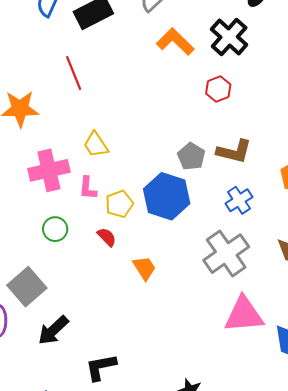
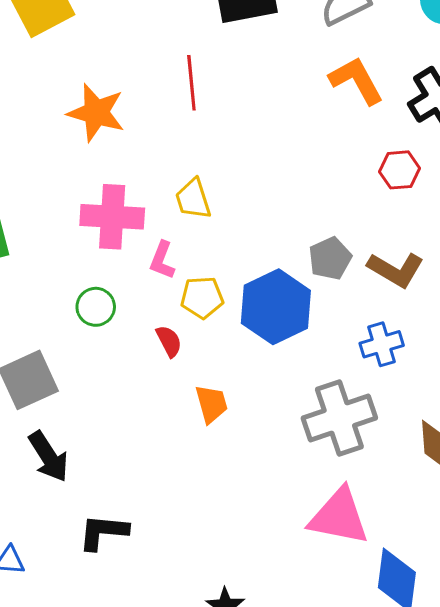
black arrow: (53, 330) -> (49, 457), turned -96

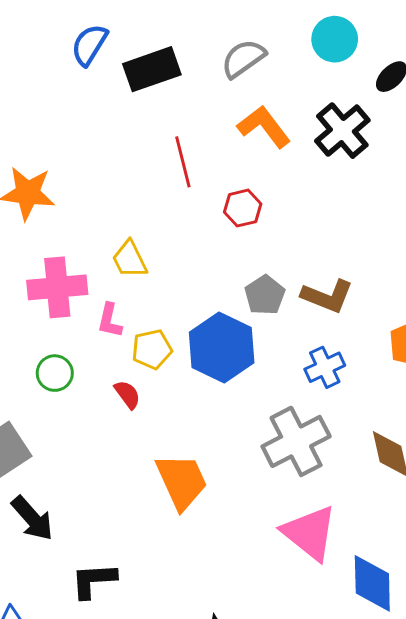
red line: (191, 83) -> (183, 162), moved
red hexagon: (400, 170) -> (243, 208), moved
orange trapezoid: (211, 404) -> (182, 481), moved, size x1.6
pink triangle: (339, 517) -> (310, 533), turned 36

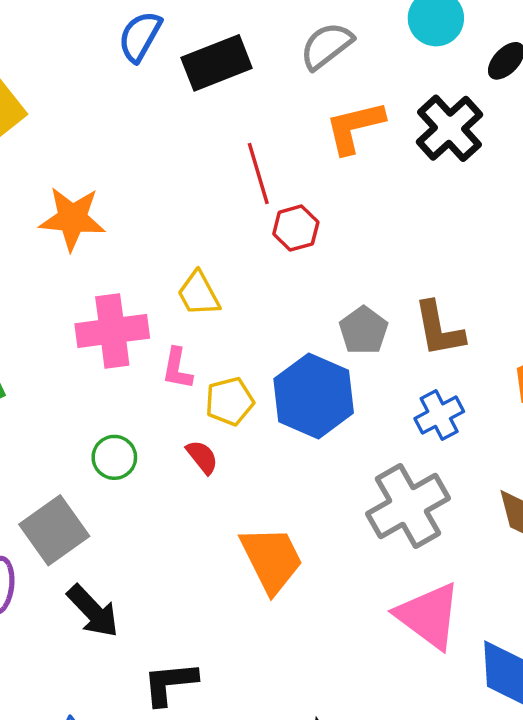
orange L-shape: (264, 127) -> (355, 127), turned -64
red hexagon: (243, 208) -> (296, 228), moved
brown L-shape: (327, 296) -> (439, 329), turned 60
green circle: (55, 373) -> (114, 457), moved

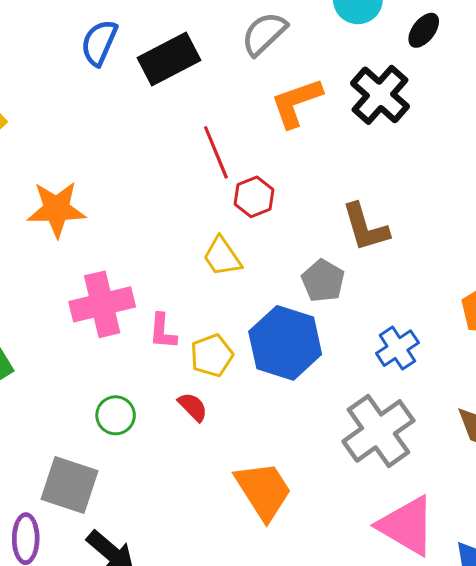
yellow trapezoid: (199, 294) -> (222, 257), moved
brown L-shape: (439, 329) -> (365, 227), moved
gray square: (54, 530) -> (69, 485), turned -30

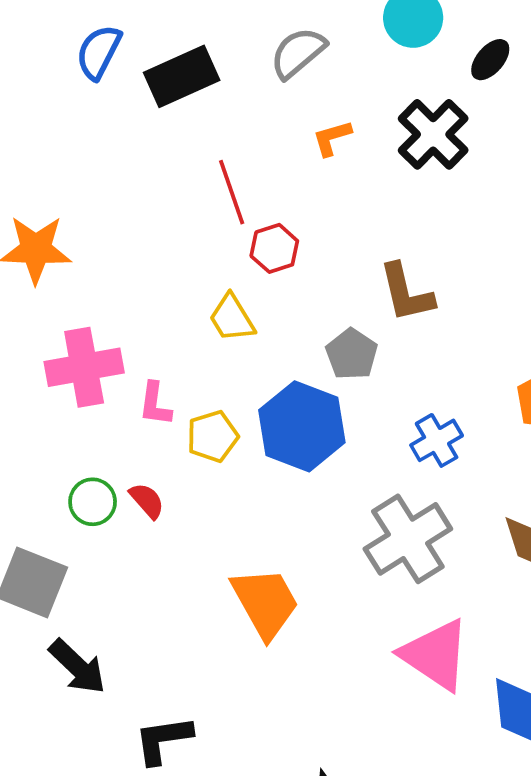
orange L-shape: (296, 103) -> (332, 138), size x0.6
red semicircle: (193, 407) -> (147, 501), moved

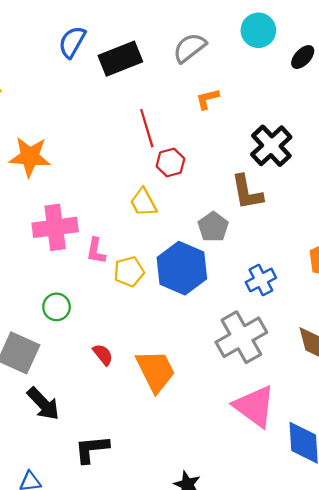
black cross: (433, 134) -> (271, 146), moved
red semicircle: (147, 501) -> (103, 355), moved

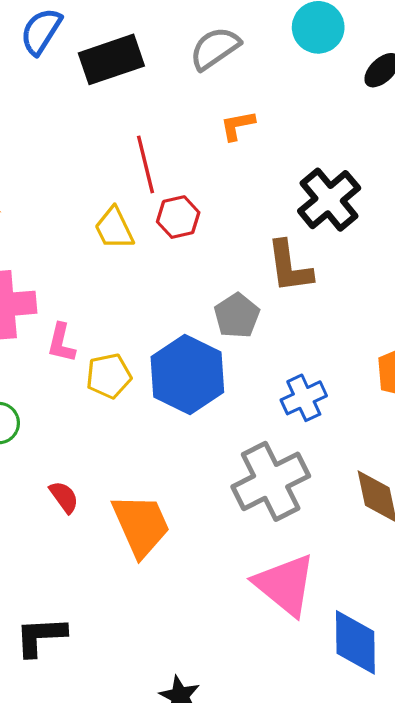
yellow trapezoid: (144, 202) -> (114, 228), moved

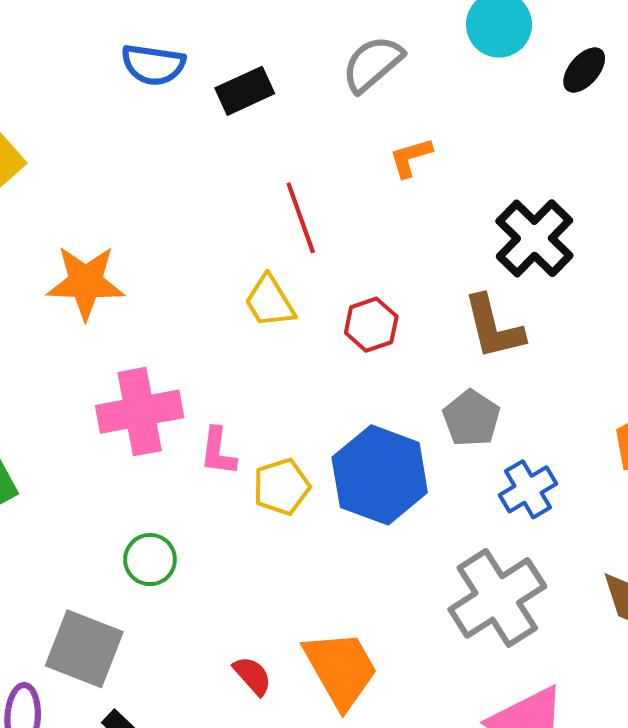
blue semicircle: (41, 31) -> (153, 65), turned -108
black rectangle: (111, 59) -> (245, 91), size x0.7
red hexagon: (178, 217) -> (371, 325), moved
gray pentagon: (237, 316) -> (471, 418), moved
red semicircle: (64, 497) -> (252, 676), moved

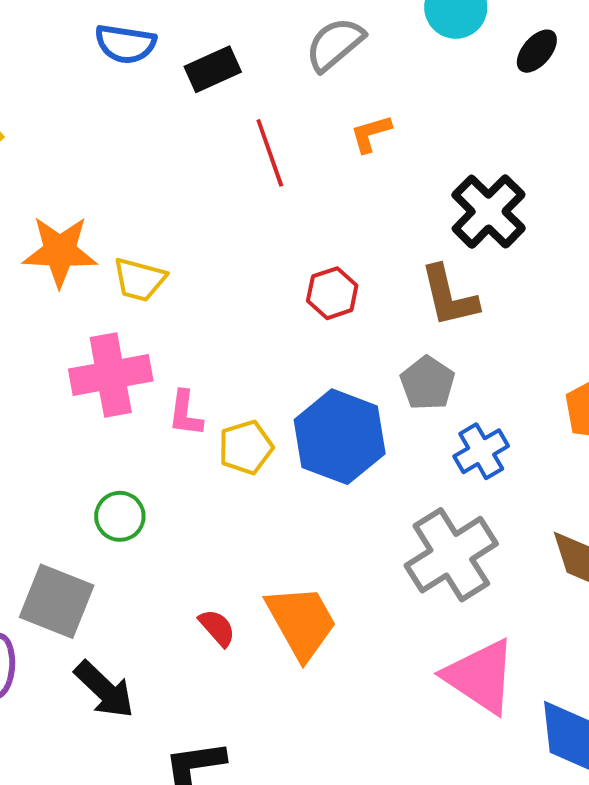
red line: (301, 218) -> (270, 153), moved
yellow trapezoid: (270, 302) -> (139, 280), moved, turned -44

